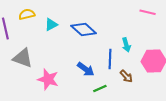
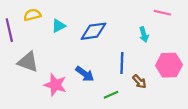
blue diamond: (84, 30) -> (94, 31), turned -50
cyan arrow: (126, 45) -> (144, 35), moved
blue arrow: (86, 69) -> (85, 74), moved

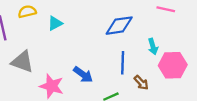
blue diamond: (94, 31) -> (119, 26), moved
cyan arrow: (144, 35) -> (153, 47), moved

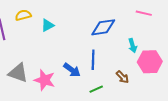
gray triangle: (22, 62) -> (18, 73), moved
blue line: (123, 63) -> (93, 60), moved

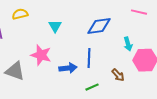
cyan triangle: (48, 25) -> (55, 26), moved, turned -32
blue arrow: (72, 70) -> (68, 68), turned -42
pink star: (45, 80) -> (41, 55), moved

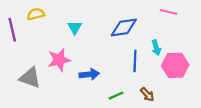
pink star: (41, 55) -> (59, 60), turned -30
blue line: (89, 58) -> (135, 61), moved
brown arrow: (118, 75) -> (147, 94), moved

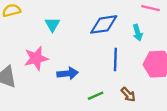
cyan arrow: (156, 48) -> (138, 33), moved

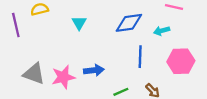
cyan arrow: (138, 33) -> (162, 31), turned 91
pink star: (36, 58) -> (63, 77), moved

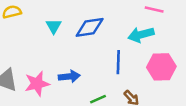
blue diamond: (129, 23) -> (90, 27), moved
cyan arrow: (162, 31) -> (141, 35), size x1.5

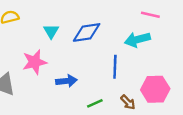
pink hexagon: (161, 67) -> (155, 89), moved
pink star: (37, 84) -> (35, 62), moved

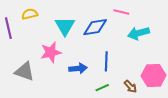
pink line: (150, 15) -> (121, 12), moved
cyan triangle: (51, 31) -> (65, 26), size x1.5
blue line: (115, 67) -> (106, 61), moved

